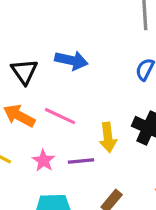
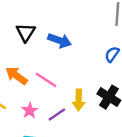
black triangle: (24, 72) -> (26, 32), moved
purple line: (81, 161) -> (57, 115), turned -36

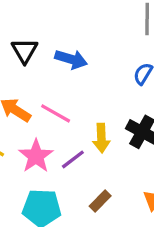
pink star: (30, 111) -> (36, 156), size x1.5

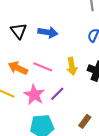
yellow arrow: (101, 138) -> (72, 66), moved
brown rectangle: (100, 201) -> (85, 121), moved

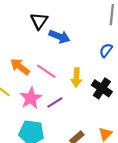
black triangle: (19, 31) -> (39, 21), moved

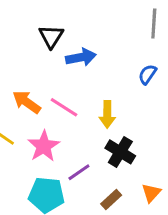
blue arrow: (59, 37) -> (81, 57), turned -30
black cross: (102, 88) -> (120, 152), moved
purple line: (55, 102) -> (79, 172), moved

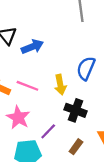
blue semicircle: (147, 74) -> (86, 68), moved, size x1.5

